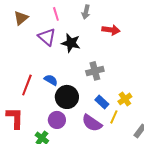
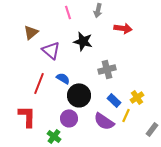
brown triangle: (21, 18) -> (31, 32), moved
purple triangle: (47, 37) -> (51, 50), moved

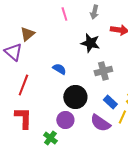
black star: (83, 41) -> (90, 43), moved
purple triangle: (51, 50) -> (13, 52), moved
blue semicircle: (63, 78) -> (59, 69), moved
red line: (39, 83) -> (23, 85), moved

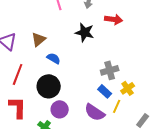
brown triangle: (27, 34) -> (39, 39), moved
gray cross: (103, 71) -> (110, 70), moved
black circle: (75, 97) -> (49, 86), moved

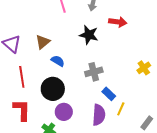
gray cross: (110, 70) -> (94, 72), moved
red line: (18, 74) -> (22, 77), turned -30
yellow cross: (128, 88) -> (144, 68), moved
purple semicircle: (95, 112) -> (99, 115), turned -120

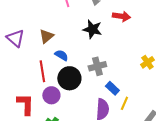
red line: (22, 77) -> (42, 71), moved
black circle: (53, 89) -> (69, 78), moved
purple circle: (64, 112) -> (51, 95), moved

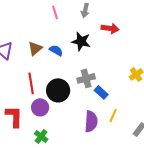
blue semicircle: (61, 55) -> (56, 50), moved
blue rectangle: (112, 88) -> (101, 92), moved

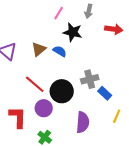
pink line: (55, 12) -> (59, 13), turned 48
black star: (81, 41) -> (73, 32), moved
red line: (31, 83) -> (35, 84), turned -40
purple semicircle: (91, 121) -> (83, 122), moved

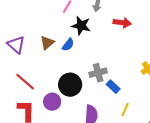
blue semicircle: (60, 51) -> (68, 45), turned 96
red line: (35, 84) -> (25, 82), moved

